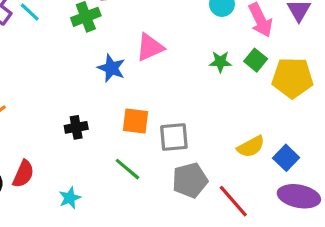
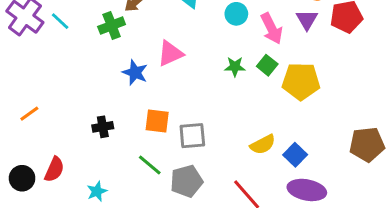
gray pentagon: (190, 180) -> (186, 181), moved

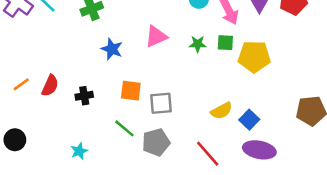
pink triangle: (170, 53) -> (156, 36), moved
green square: (267, 65) -> (225, 43), turned -36
red semicircle: (54, 169) -> (50, 86), moved

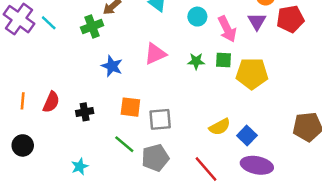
orange line: (21, 84) -> (23, 101), turned -49
black circle: (15, 140) -> (23, 145), moved

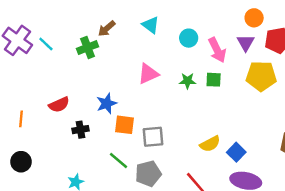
blue star: (112, 66) -> (107, 103), moved, turned 30
yellow pentagon: (252, 74) -> (261, 76), moved
red semicircle: (51, 102) -> (59, 105), moved, turned 42

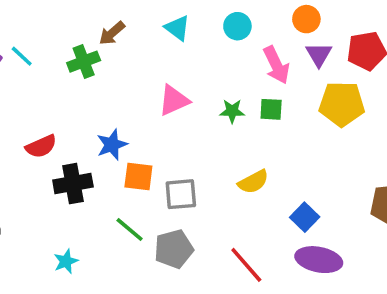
orange circle: (254, 18) -> (306, 19), moved
cyan circle: (189, 38) -> (237, 26), moved
black cross: (80, 130) -> (73, 184), size x1.5
yellow semicircle: (210, 144) -> (253, 182), moved

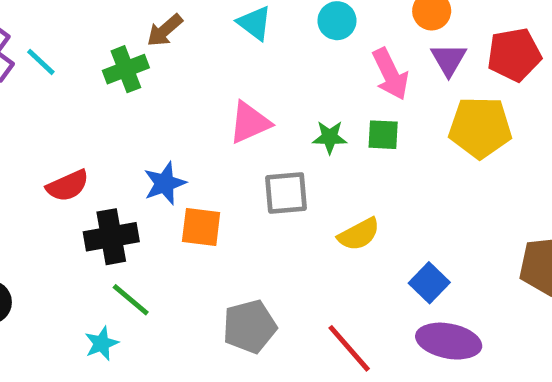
gray square: (181, 194) -> (286, 193), moved
green line: (130, 230) -> (131, 300), moved

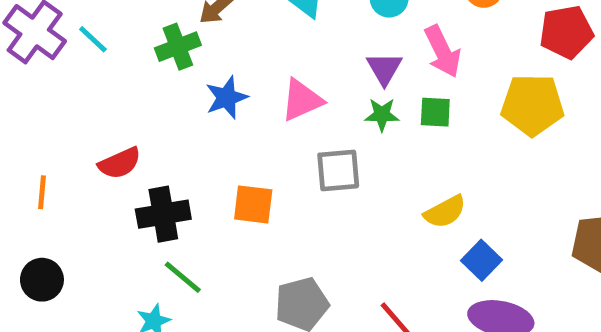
purple triangle: (449, 59) -> (384, 68), moved
blue star: (165, 183) -> (226, 98), moved
yellow semicircle: (359, 234) -> (445, 212), moved

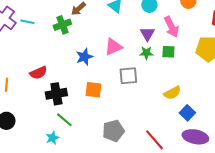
cyan line: (93, 39) -> (27, 22), turned -32
blue star: (226, 98) -> (84, 57), moved

